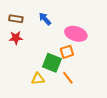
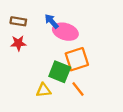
pink ellipse: (76, 34) -> (65, 32), moved
orange square: (67, 52) -> (77, 59), size x1.5

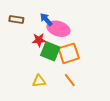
red star: (18, 43) -> (39, 40), moved
green square: (60, 72) -> (50, 51), moved

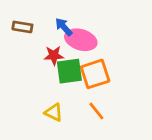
green square: (50, 51) -> (69, 71), turned -30
yellow triangle: (39, 81) -> (54, 112), turned 32

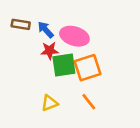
blue arrow: (64, 27) -> (46, 30), moved
yellow triangle: (54, 112) -> (50, 103), turned -48

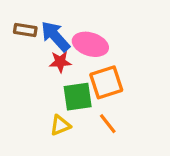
blue arrow: (46, 30) -> (55, 36), size x1.5
green square: (64, 65) -> (78, 97), moved

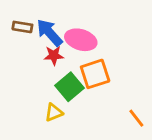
green square: (78, 97) -> (69, 87), turned -32
orange line: (108, 124) -> (136, 118), moved

